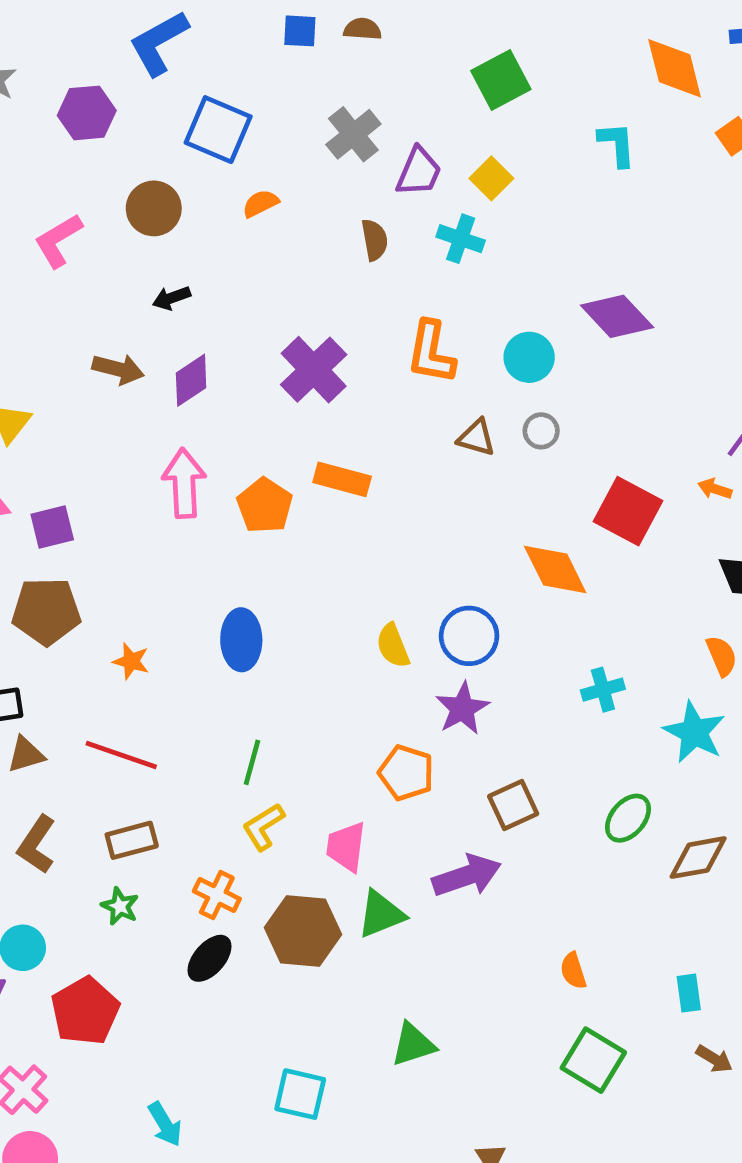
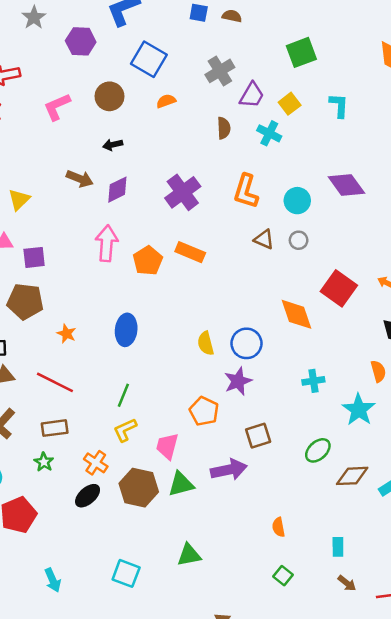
cyan L-shape: (617, 144) -> (339, 105), moved
green square: (593, 1060) -> (283, 576), size x0.6

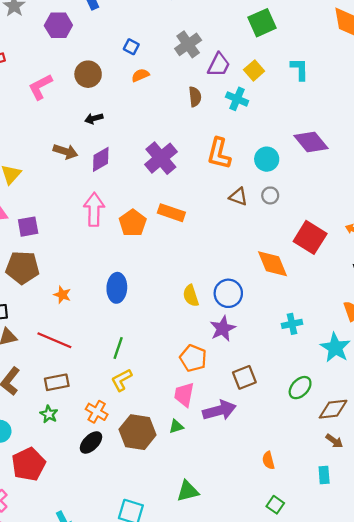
blue square: (149, 59) -> (131, 47), moved, size x0.5
pink trapezoid: (167, 446) -> (184, 395), moved
green triangle: (181, 484) -> (176, 426), size x0.6
brown arrow: (347, 583) -> (334, 441), moved

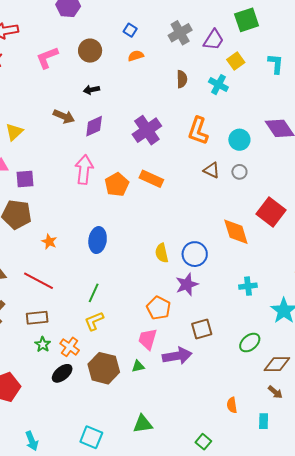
purple trapezoid: (219, 65) -> (214, 40), moved
green star: (49, 414) -> (43, 344), moved
orange semicircle: (268, 460) -> (232, 405), moved
green square: (275, 505) -> (203, 442), moved

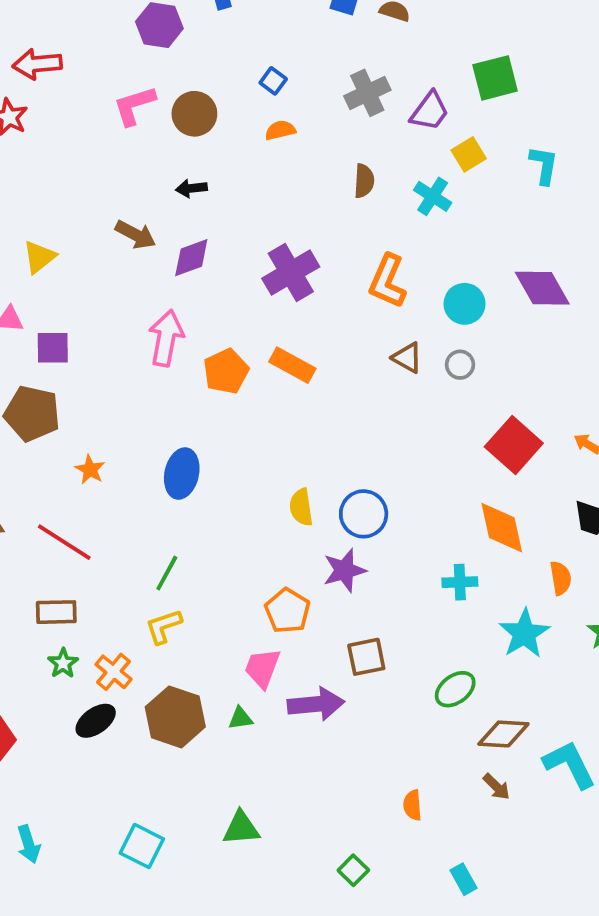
pink L-shape: (47, 58) -> (134, 106), moved
orange diamond: (236, 232) -> (502, 528), moved
cyan rectangle: (264, 421) -> (463, 879), moved, turned -35

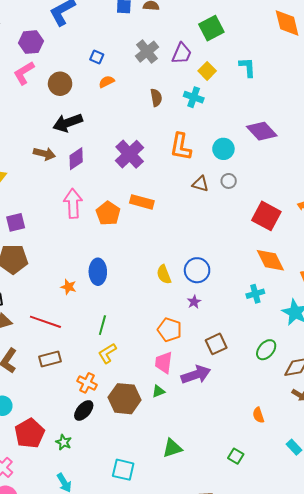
pink L-shape: (134, 106) -> (24, 73), moved
black arrow: (191, 188) -> (68, 123), size x1.8
orange star: (90, 470) -> (68, 287), moved
purple star: (344, 570) -> (194, 302), size x0.6
green star: (63, 663) -> (64, 442), moved

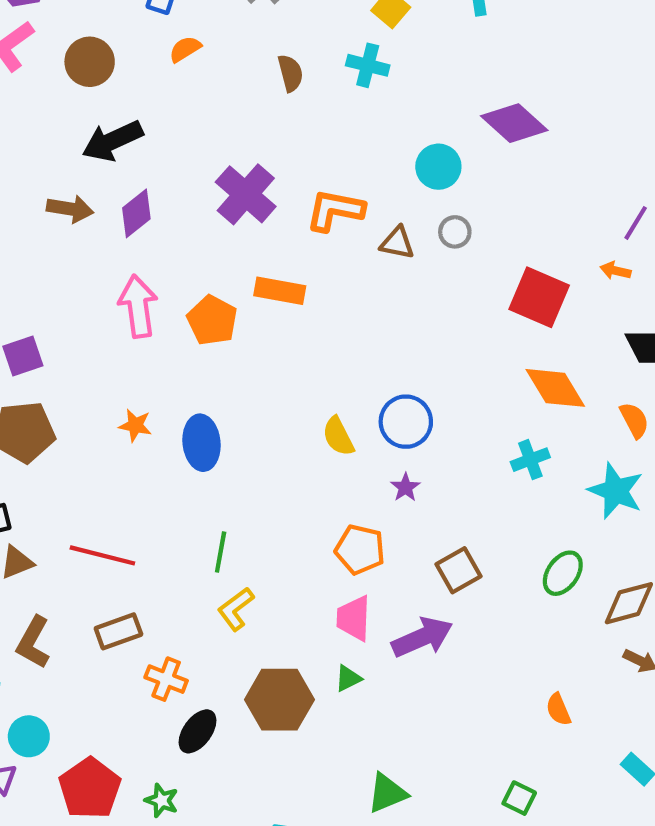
orange L-shape: (181, 147) -> (335, 210), moved, turned 96
orange star: (68, 287) -> (135, 425), moved
orange cross: (87, 383) -> (166, 679), moved

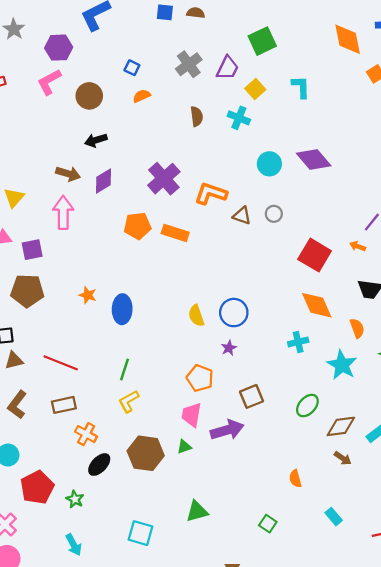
black arrow: (112, 141) -> (96, 140), size x0.7
cyan circle: (438, 167) -> (269, 164), moved
pink arrow: (138, 306) -> (63, 213), moved
orange pentagon: (212, 320) -> (137, 226), moved, turned 30

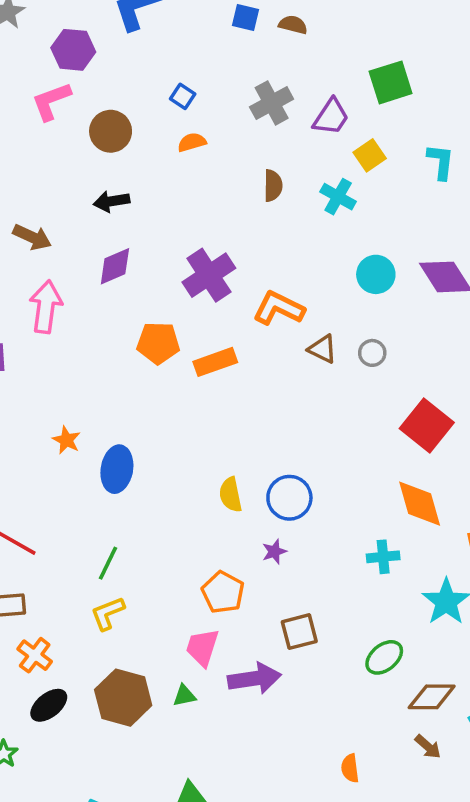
brown arrow: (68, 174) -> (32, 237), moved
orange rectangle: (175, 233) -> (215, 362), turned -45

